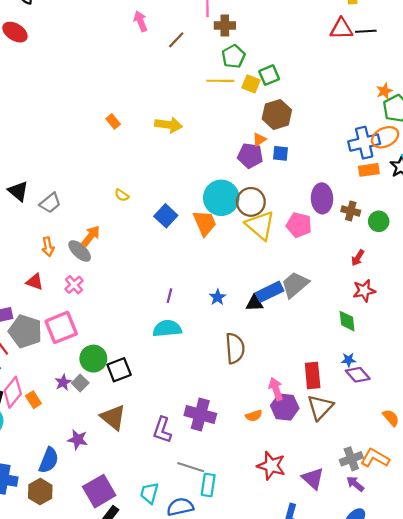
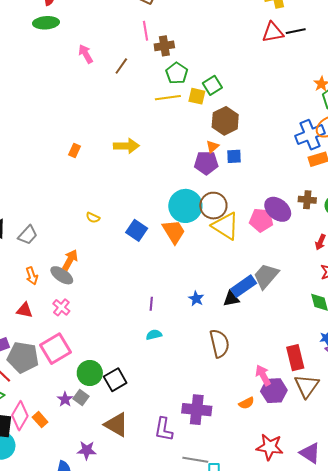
orange rectangle: (113, 121) -> (74, 150), turned 72
purple ellipse: (322, 198) -> (278, 209), moved, turned -40
cyan semicircle: (167, 329) -> (154, 335), size x0.6

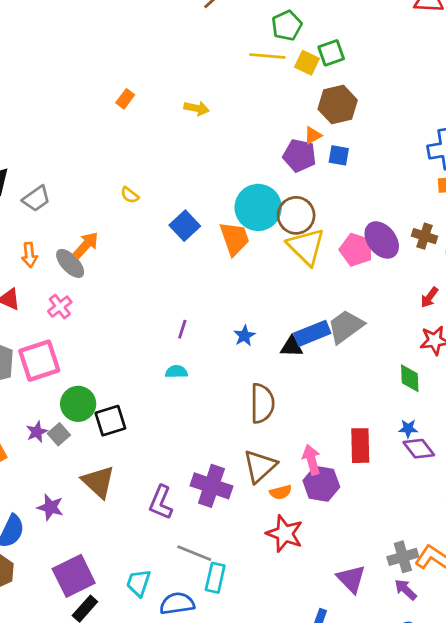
yellow arrow: (126, 146) -> (197, 108), size x0.7
brown triangle: (307, 386) -> (260, 466), moved
red star: (270, 447) -> (285, 534), moved

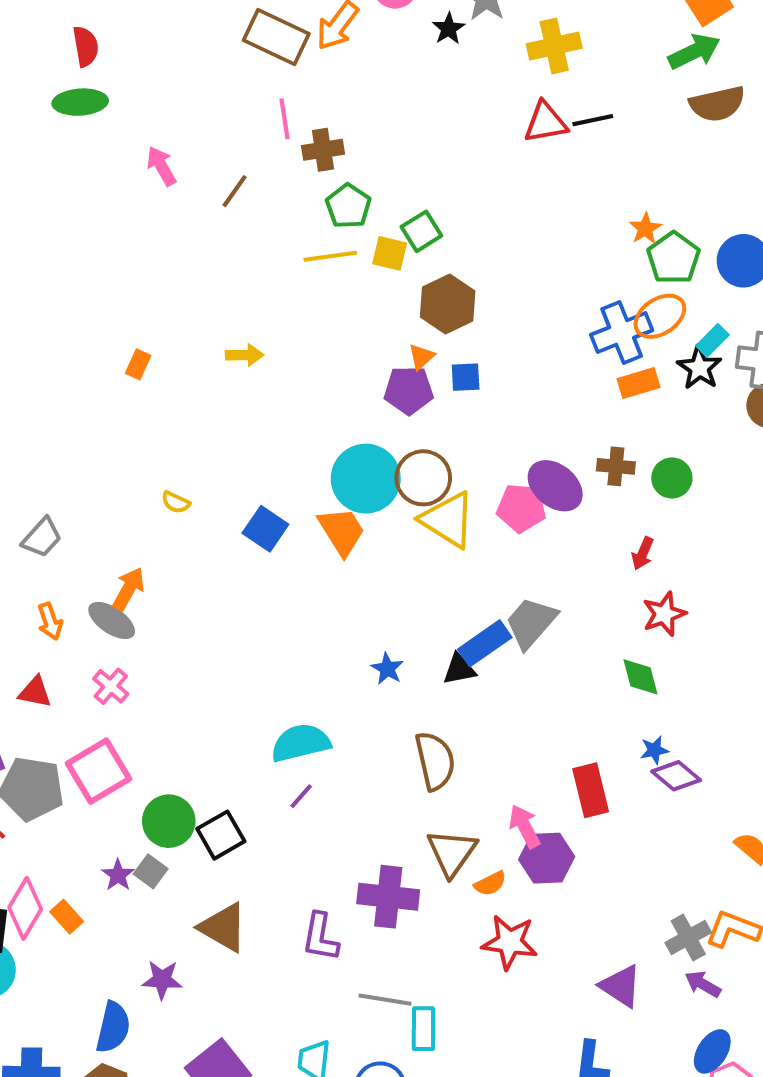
purple line: (182, 329) -> (301, 796), moved, turned 36
cyan semicircle: (176, 372) -> (301, 743), size x1.8

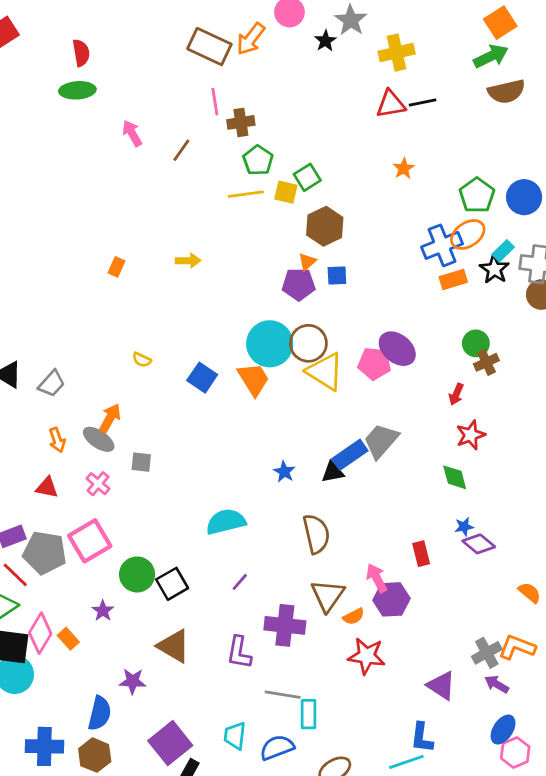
orange star: (645, 229) -> (404, 168), moved
brown cross: (616, 466) -> (486, 362), moved, turned -30
red rectangle: (591, 790) -> (421, 554), size x0.7
purple line: (301, 796) -> (240, 582), moved
gray square: (151, 871) -> (141, 462), moved, turned -30

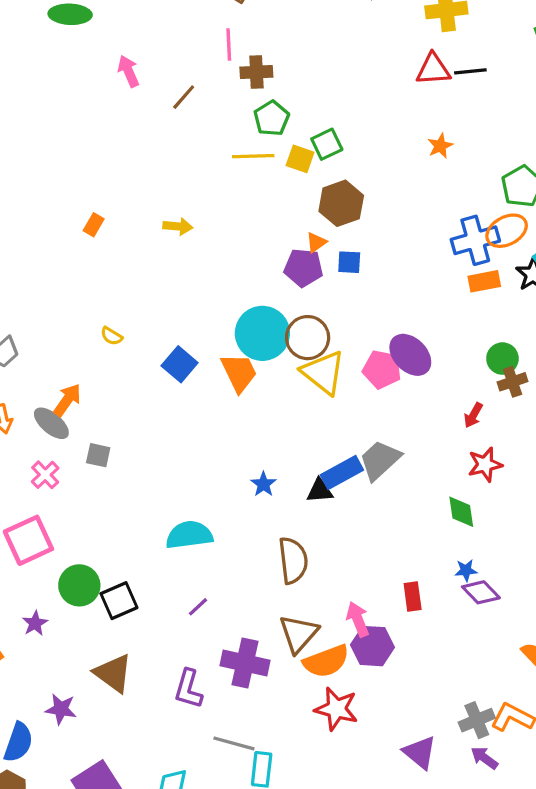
orange semicircle: (354, 616) -> (326, 661), size x1.8

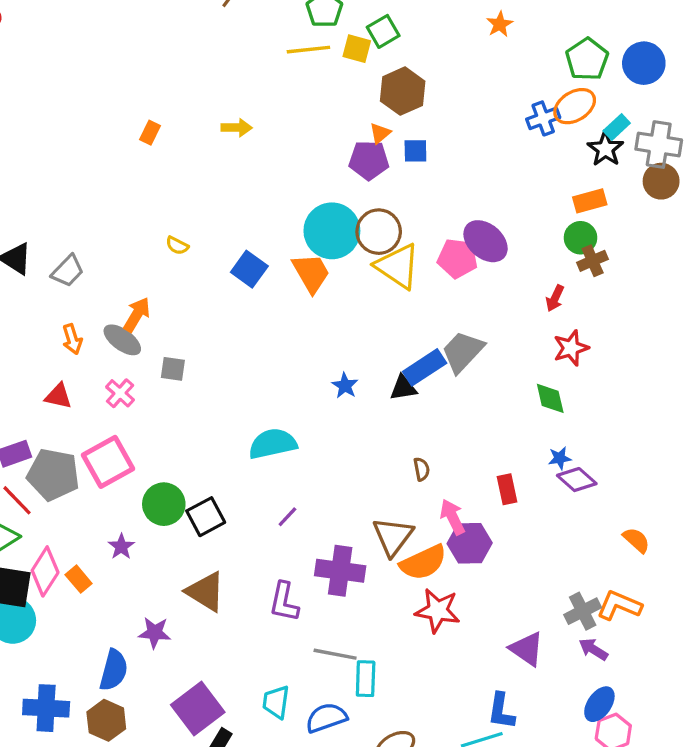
blue cross: (475, 240) -> (543, 118), size x0.7
orange rectangle: (484, 281) -> (590, 201), moved
brown semicircle: (293, 560) -> (422, 469), moved, size x0.5

